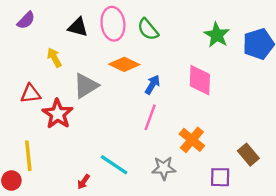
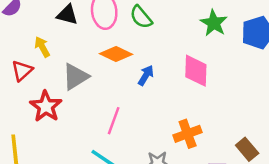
red triangle: (31, 94) -> (22, 71), moved, turned -35
pink line: (150, 117) -> (114, 121), moved
orange cross: (192, 140) -> (188, 134), turned 30

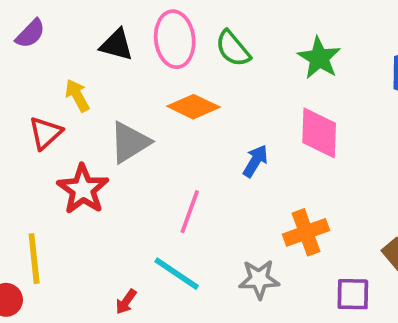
green star: (214, 23) -> (319, 58), moved
blue arrow: (146, 75) -> (255, 161), moved

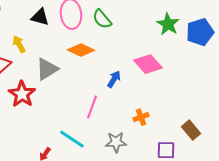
green star: (319, 58) -> (168, 24), moved
pink diamond: (319, 133) -> (148, 64), turned -44
pink line: (190, 212) -> (92, 107), moved
orange cross: (306, 232) -> (141, 117), size x0.7

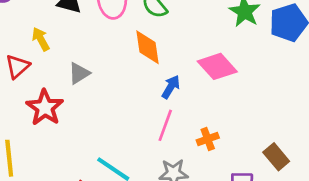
orange diamond: (81, 50) -> (147, 47), moved, turned 56
gray triangle: (47, 69) -> (79, 73), size x0.7
pink line: (92, 107) -> (165, 125), moved

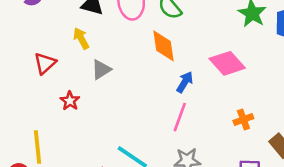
yellow arrow: (41, 39) -> (81, 38), moved
red star: (45, 108) -> (70, 101), size x0.6
orange cross: (208, 139) -> (243, 120), moved

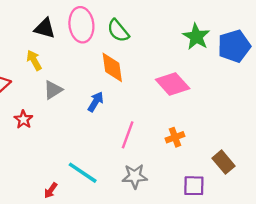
blue arrow: (185, 82) -> (96, 102), moved
orange cross: (243, 120) -> (175, 137), moved

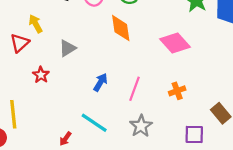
yellow arrow: (34, 60) -> (36, 24), moved
blue arrow: (96, 102) -> (100, 82), moved
gray star: (135, 176) -> (141, 126), turned -30

